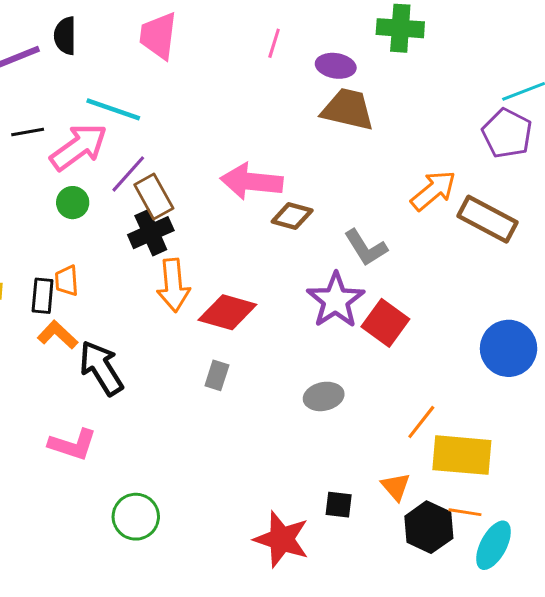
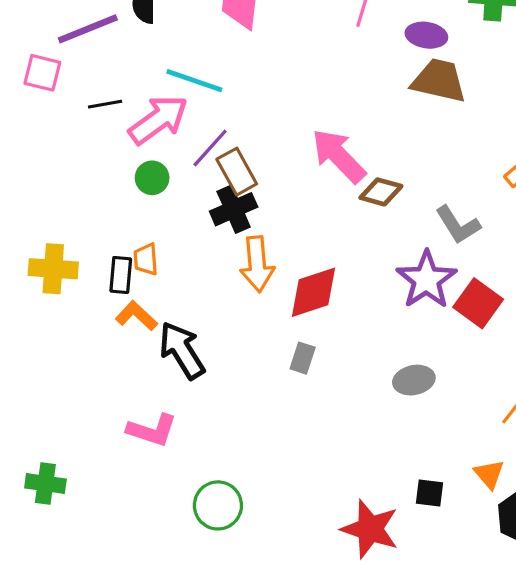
pink arrow: (252, 182) -> (339, 156), turned 40
red diamond: (227, 312) -> (314, 292), turned -34

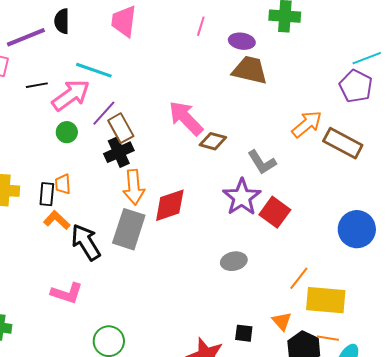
gray rectangle: (303, 358) -> (129, 229), moved, size x2.0

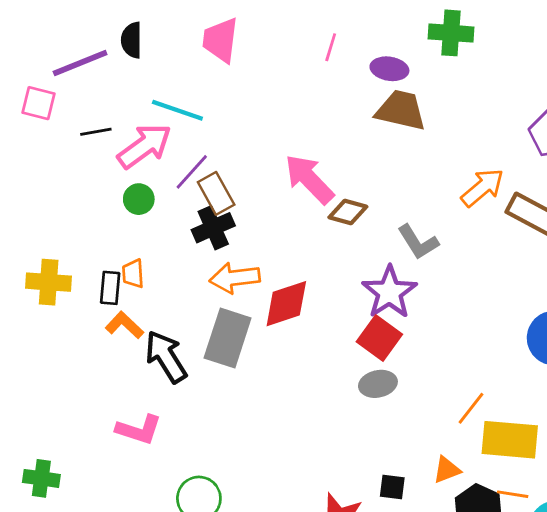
orange arrow: (134, 187) -> (235, 278), turned 88
red square: (275, 212) -> (379, 338), moved
orange triangle: (282, 321) -> (447, 470), turned 50

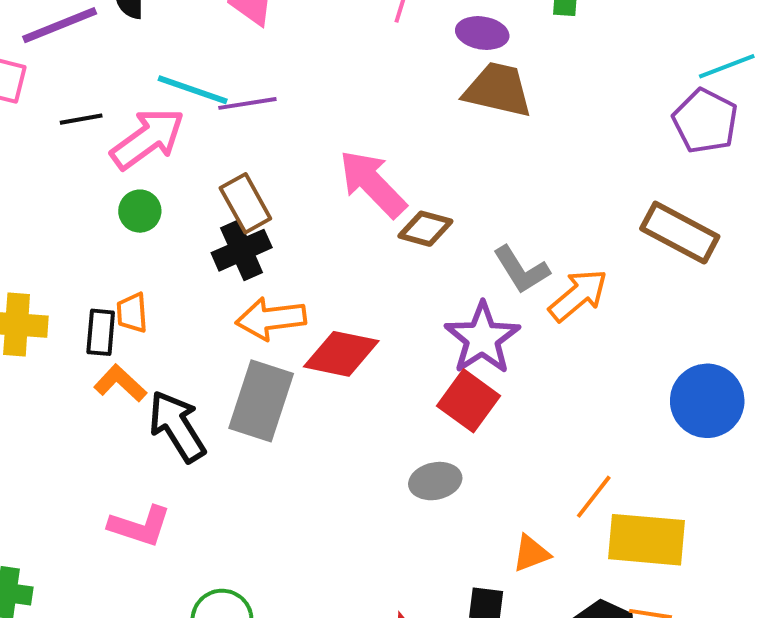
purple line: (192, 172) -> (247, 103), moved, turned 39
orange arrow: (483, 188) -> (578, 295), moved
red diamond: (286, 304) -> (341, 354), turned 30
gray ellipse: (378, 384) -> (435, 481), moved
orange triangle: (447, 470) -> (531, 553), moved

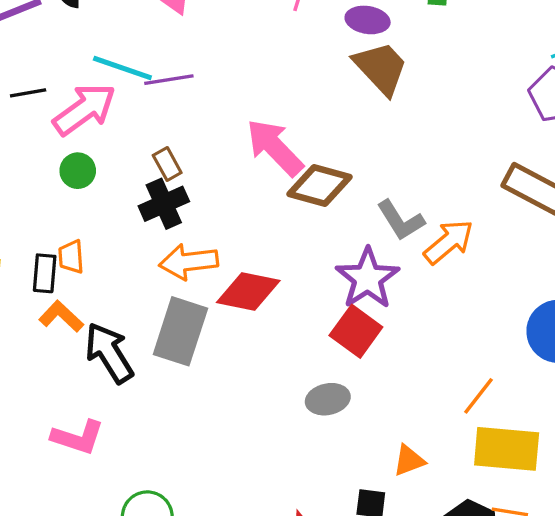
brown trapezoid: (498, 90) -> (381, 68), turned 34
brown rectangle: (245, 203) -> (167, 164), size x0.7
brown diamond: (425, 229) -> (319, 186), size x1.4
orange line: (594, 497) -> (478, 396), moved

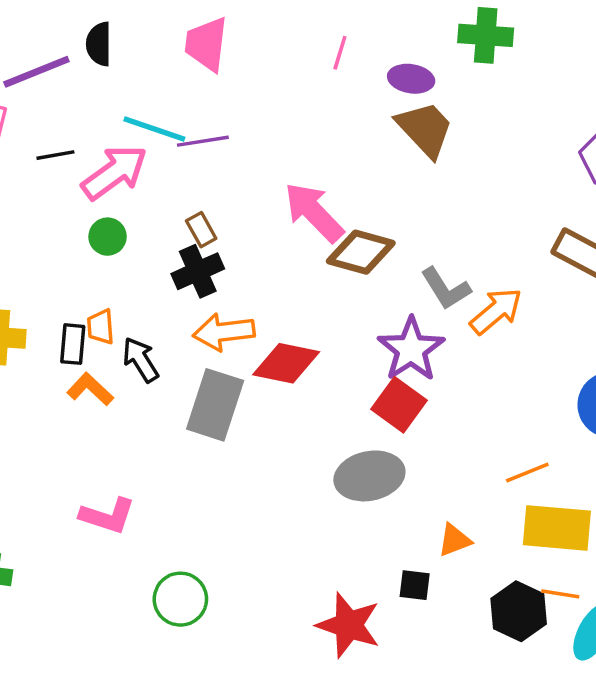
black arrow: (109, 353) -> (140, 360), moved, size x0.7
orange line: (478, 396) -> (527, 472), turned 30
gray ellipse: (328, 399) -> (369, 476), size x1.5

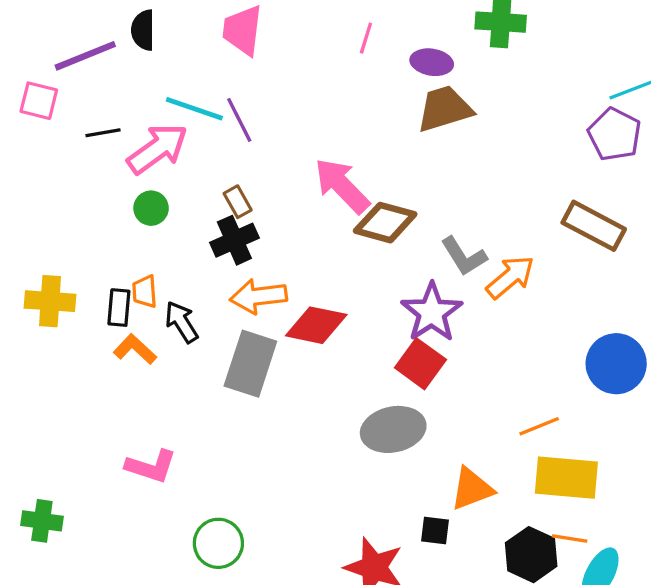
brown trapezoid: (425, 129) -> (445, 109), turned -64
purple line: (203, 141) -> (239, 120), turned 72
orange triangle: (454, 540) -> (472, 489), size x1.4

